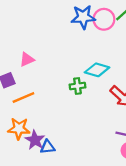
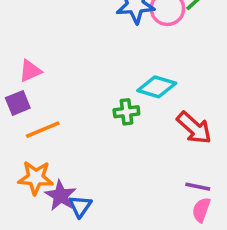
pink triangle: (27, 60) -> (30, 71), moved
blue triangle: (48, 147) -> (80, 206), turned -49

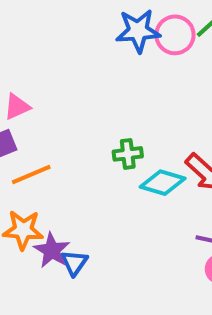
cyan diamond: (157, 87) -> (163, 183), moved

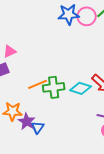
green cross: (128, 154) -> (54, 87), moved, size x1.5
orange line: (31, 174) -> (38, 84), moved

